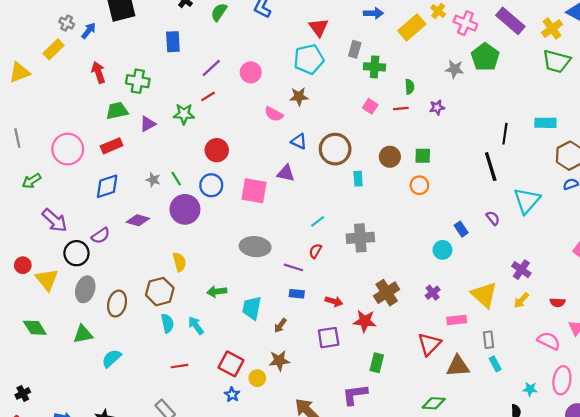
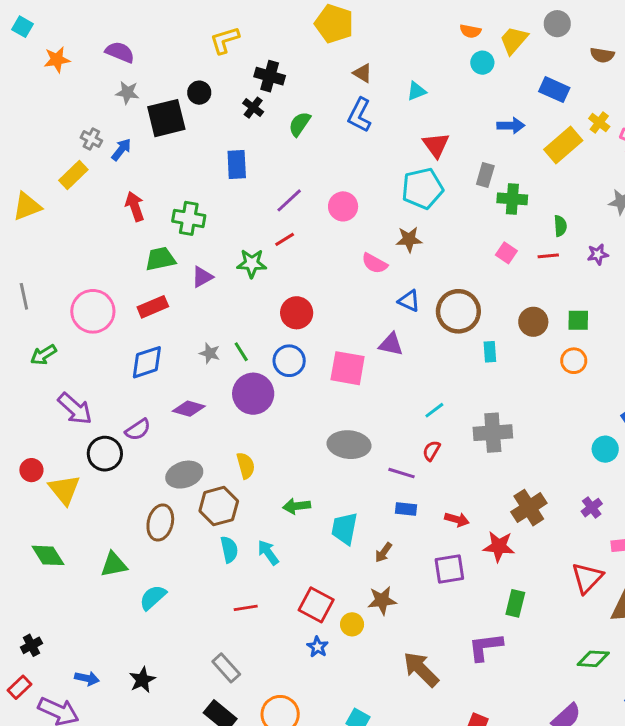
gray ellipse: (85, 289) -> (184, 475), moved, turned 55

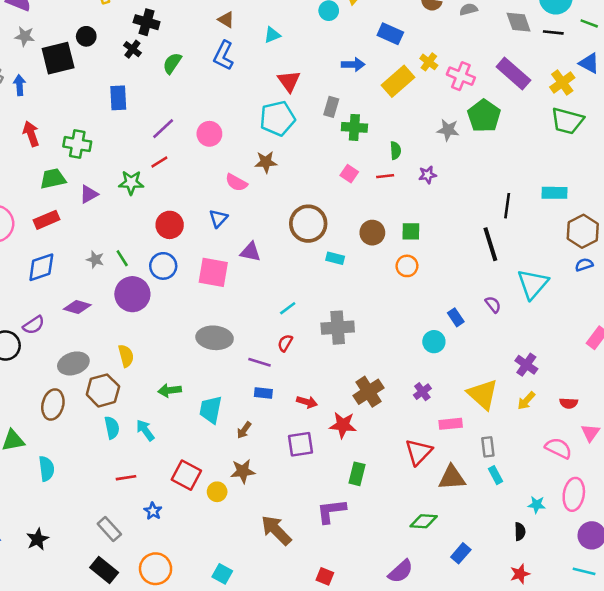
blue arrow: (121, 150) -> (20, 85), turned -42
blue triangle: (409, 301) -> (218, 218), moved, turned 48
cyan rectangle: (490, 352) -> (335, 258), turned -72
cyan semicircle: (153, 597) -> (46, 469), turned 125
blue star: (318, 647) -> (153, 511), moved

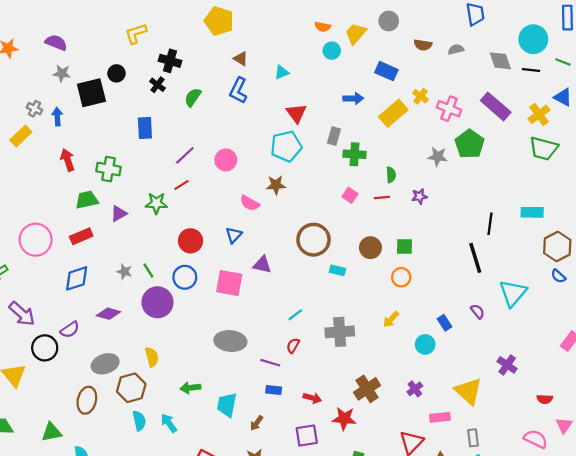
blue semicircle: (584, 265) -> (558, 276), turned -119
yellow arrow: (526, 401) -> (391, 319), moved

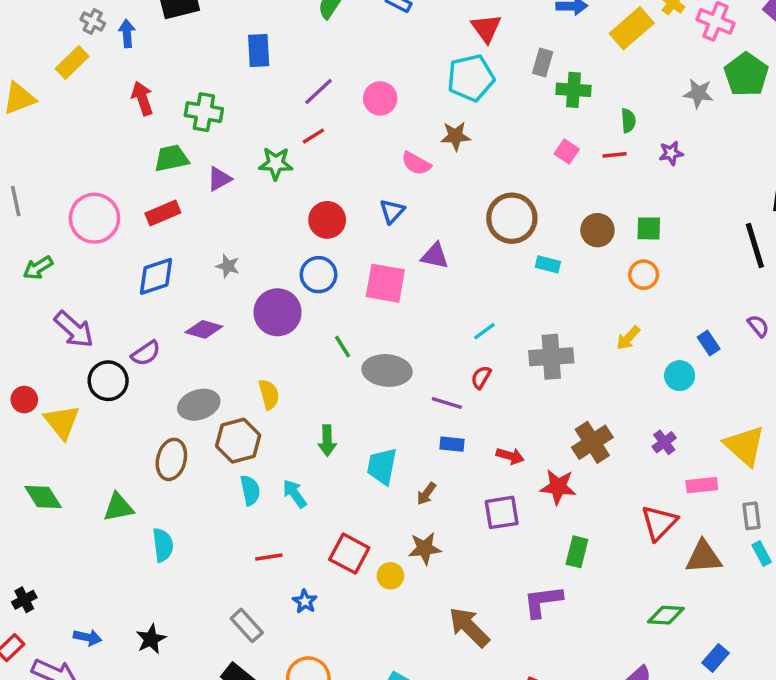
green line: (148, 270) -> (343, 347), moved
green arrow: (190, 388) -> (327, 441), turned -84

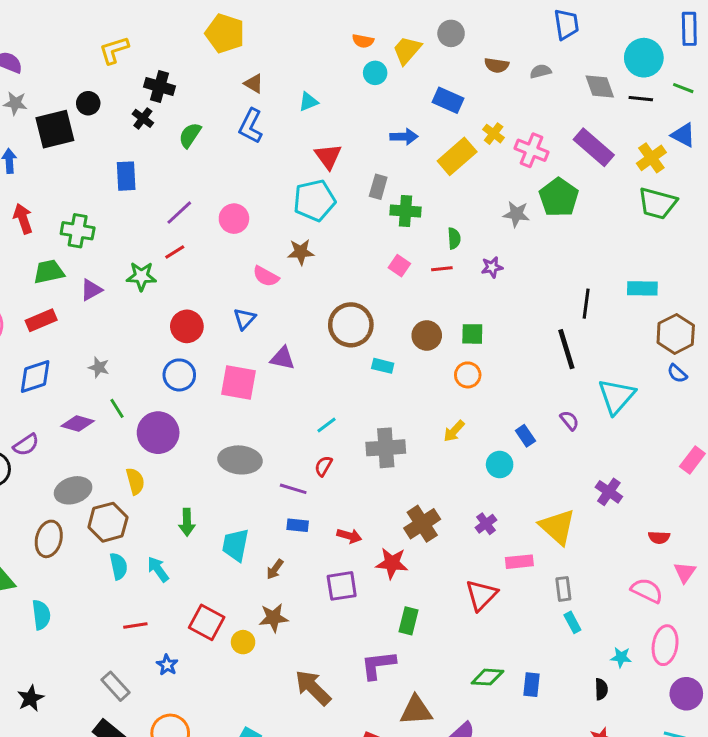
purple circle: (277, 312) -> (158, 433), moved
green line: (343, 347) -> (117, 408), moved
brown triangle: (704, 557) -> (416, 710), moved
blue rectangle: (716, 658) -> (531, 685), moved, turned -35

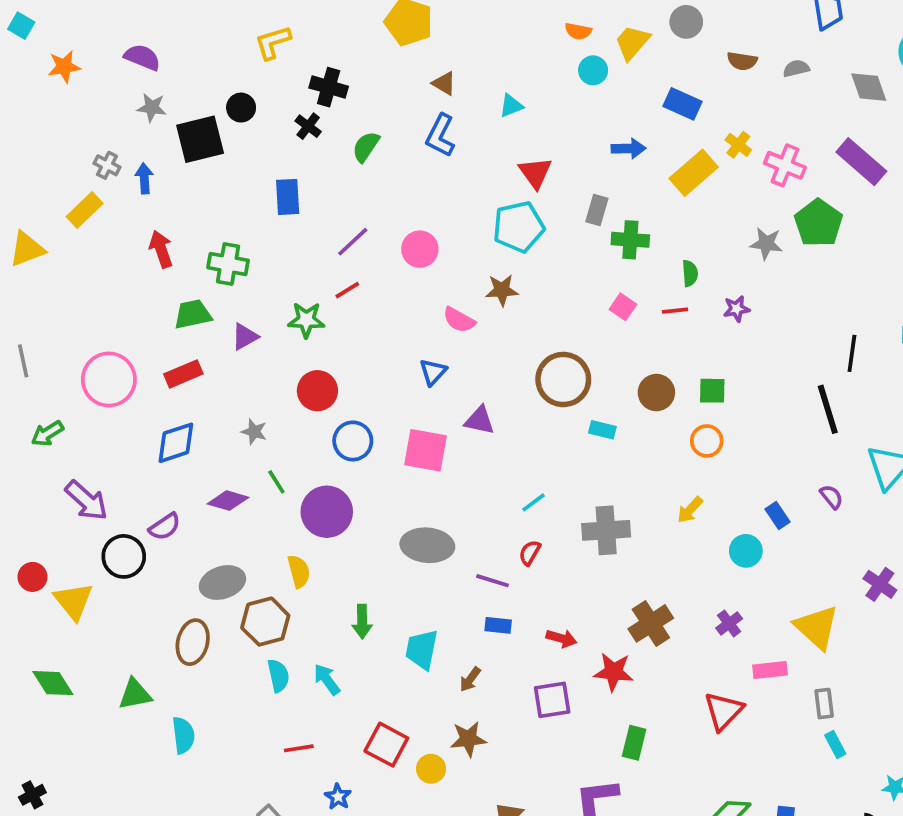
red circle: (187, 326) -> (317, 391), moved

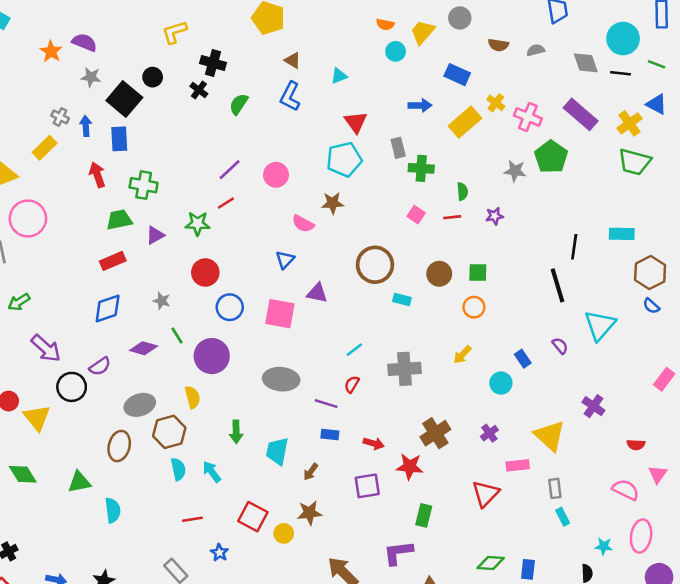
orange star: (64, 67) -> (51, 51), moved, turned -30
black square: (200, 139) -> (124, 99), turned -36
blue rectangle: (288, 197) -> (119, 139), moved
gray rectangle: (597, 210) -> (398, 148), turned -30
pink circle: (109, 379) -> (28, 219), moved

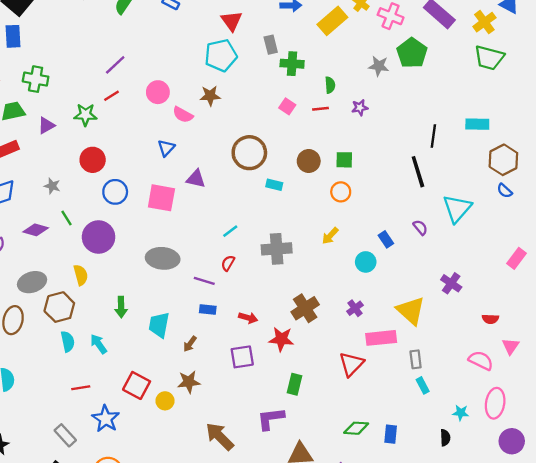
pink circle: (276, 175) -> (158, 92), moved
pink rectangle: (518, 465) -> (381, 338), size x1.4
blue star: (219, 553) -> (106, 419), size x1.6

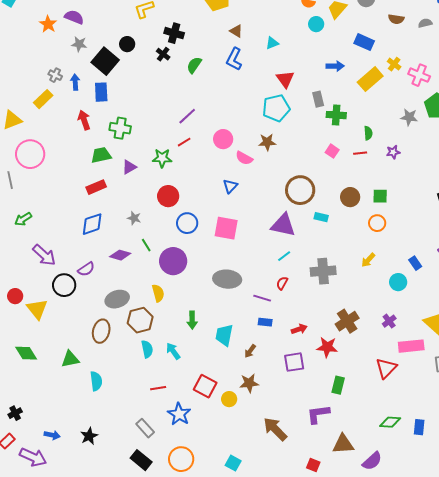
purple triangle: (196, 179) -> (283, 225), moved, size x1.5
red arrow: (248, 318) -> (299, 329), turned -35

